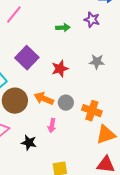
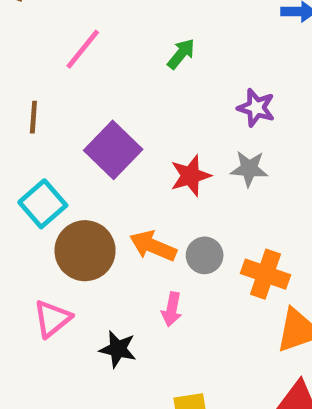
purple star: (92, 20) -> (256, 108), moved
green arrow: (63, 28) -> (181, 54), moved, turned -48
gray star: (97, 62) -> (249, 169), moved

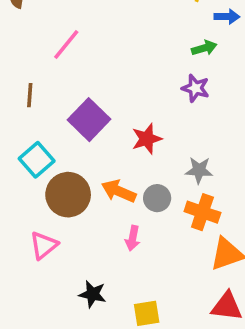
green arrow: (181, 54) -> (204, 48), moved, turned 35
gray star: (249, 169) -> (199, 170), moved
black star: (118, 349) -> (93, 294), moved

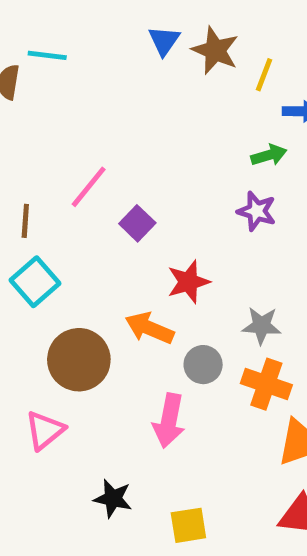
pink line: (66, 45) -> (89, 187), moved
purple square: (89, 120) -> (137, 223), moved, size x0.6
cyan square: (37, 160) -> (35, 282), moved
orange arrow: (119, 191) -> (149, 328), moved
pink arrow: (133, 238) -> (169, 421), size x1.5

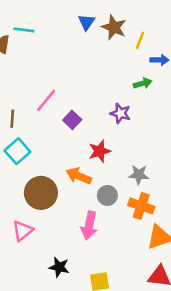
purple star: (257, 211) -> (120, 113), moved

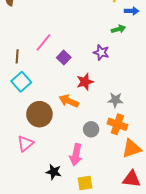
gray circle: (107, 195) -> (91, 129), moved
pink arrow: (89, 225) -> (76, 155), moved

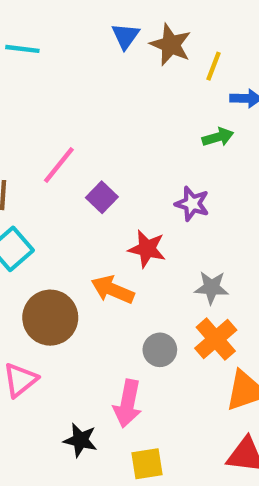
purple star: (101, 52) -> (192, 204), moved
red star: (85, 82) -> (147, 249), turned 30
orange cross: (117, 124) -> (216, 339), turned 30

